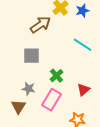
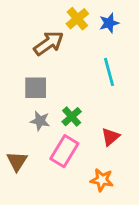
cyan line: (82, 45) -> (109, 72), turned 42
gray star: (28, 89) -> (40, 121), moved

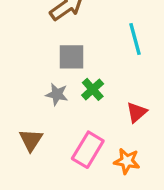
gray square: (36, 88) -> (71, 57), moved
pink rectangle: (64, 151) -> (88, 150), moved

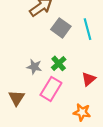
gray square: (71, 57) -> (61, 28), moved, turned 36
pink rectangle: (88, 150) -> (51, 89), moved

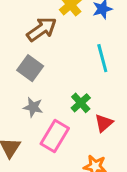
gray square: (61, 28) -> (30, 68), moved
green cross: (59, 63) -> (81, 103), moved

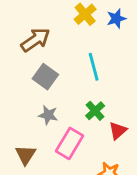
brown arrow: (42, 29) -> (35, 40), moved
cyan line: (102, 58) -> (94, 67), moved

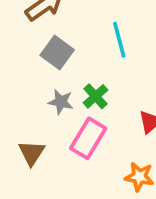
green cross: (95, 111) -> (95, 96), moved

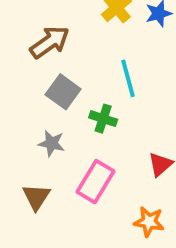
green cross: (95, 96) -> (103, 119), moved, turned -30
gray star: (61, 102) -> (52, 143), moved

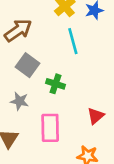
cyan line: (128, 78) -> (73, 41), moved
pink rectangle: (96, 182) -> (50, 128), turned -32

